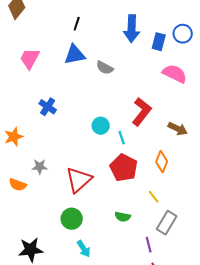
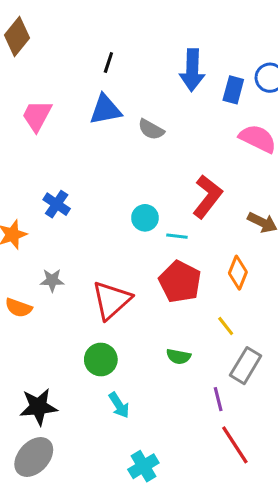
blue cross: (48, 107) -> (57, 204), moved
cyan line: (122, 138) -> (177, 236), turned -64

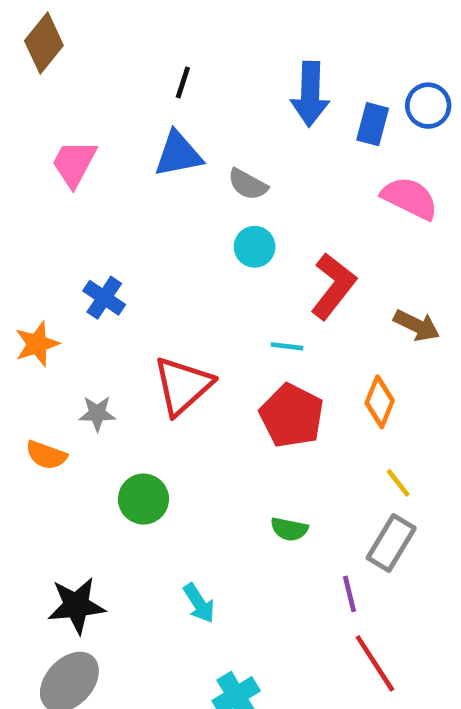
cyan circle: (145, 218) -> (255, 247), moved
red triangle: (111, 300) -> (183, 386), moved
yellow line: (226, 326) -> (398, 483), moved
green circle: (101, 360) -> (143, 499), moved

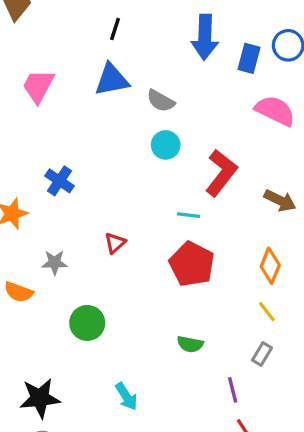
red triangle: (183, 386) -> (115, 243), size x0.5
orange diamond: (380, 402) -> (270, 266), moved
gray rectangle: (391, 543) -> (262, 354), size x0.6

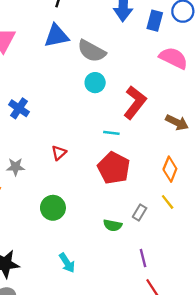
gray semicircle: (161, 101) -> (92, 51), size x1.4
green circle: (87, 323) -> (53, 208), moved
gray rectangle: (262, 354) -> (140, 212), moved

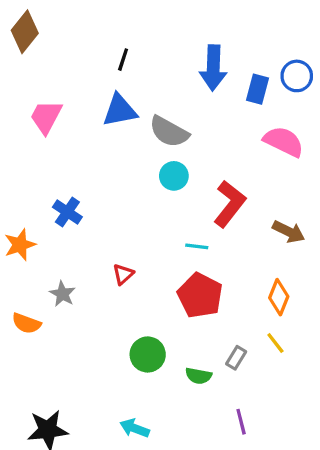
gray star: (15, 167) -> (62, 294), turned 30
green circle: (53, 208) -> (148, 354), moved
cyan arrow: (67, 263) -> (135, 428), turned 144

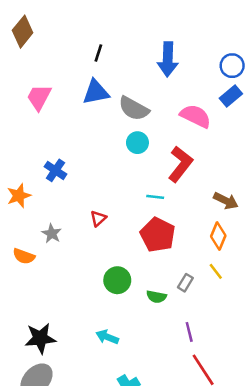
blue rectangle: (257, 89) -> (231, 96), moved, turned 35
pink semicircle: (284, 142) -> (196, 116), moved
brown arrow: (289, 232) -> (226, 201), moved

